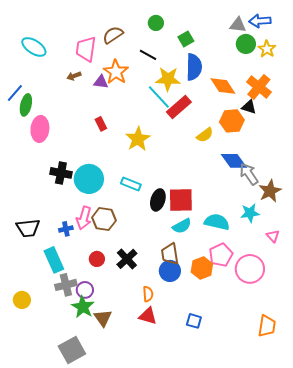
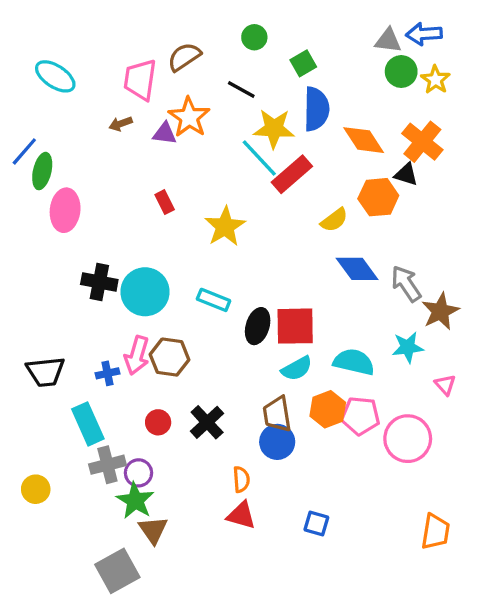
blue diamond: (234, 161) -> (357, 269), moved
pink pentagon: (221, 255) -> (360, 416), turned 30
orange hexagon: (202, 268) -> (328, 409), moved
brown triangle: (103, 318) -> (153, 530), moved

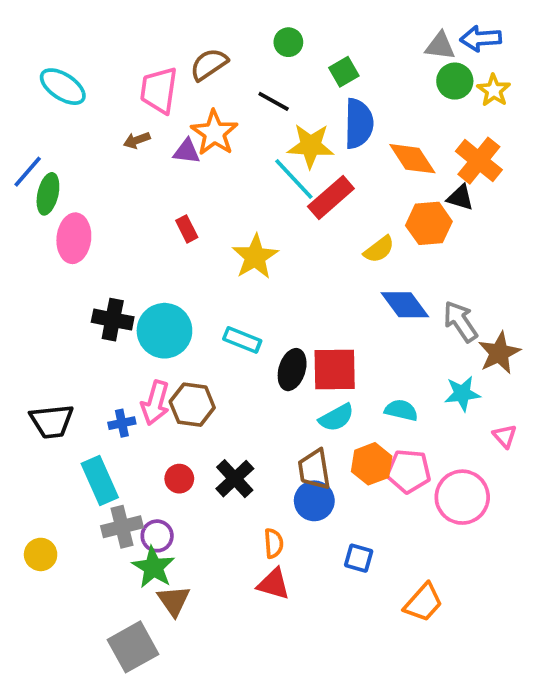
cyan semicircle: (354, 362) -> (401, 410), size x0.7
blue square: (316, 523) -> (359, 558), moved
orange trapezoid: (435, 532) -> (423, 603), moved, turned 33

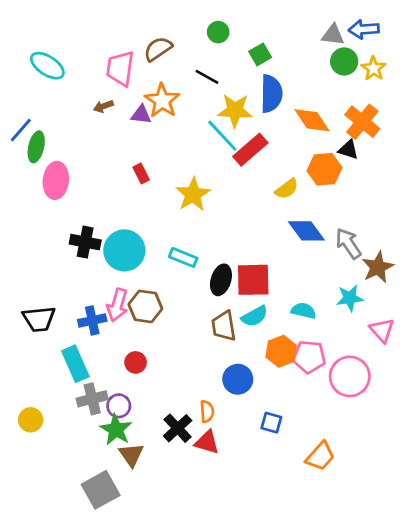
blue cross: (122, 423) -> (92, 320), size x1.4
pink triangle: (505, 436) -> (382, 330), size x1.4
brown trapezoid: (314, 469) -> (224, 326), moved
black cross: (235, 479) -> (178, 428), moved

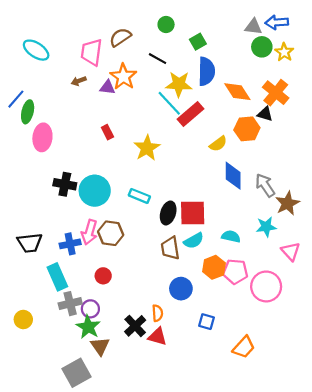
blue diamond: (306, 231) -> (233, 176), turned 36

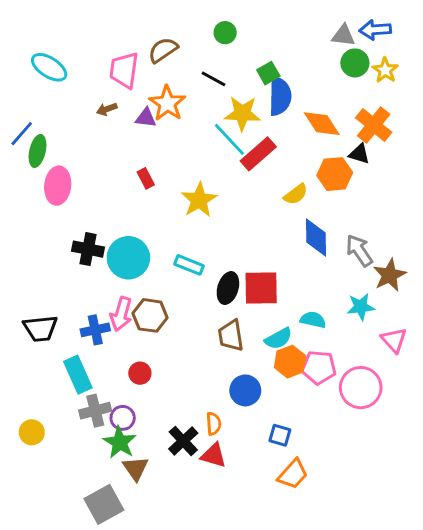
green square: (198, 42) -> (268, 73), moved
cyan semicircle: (194, 241) -> (278, 339), moved
orange trapezoid: (244, 347) -> (293, 474), moved

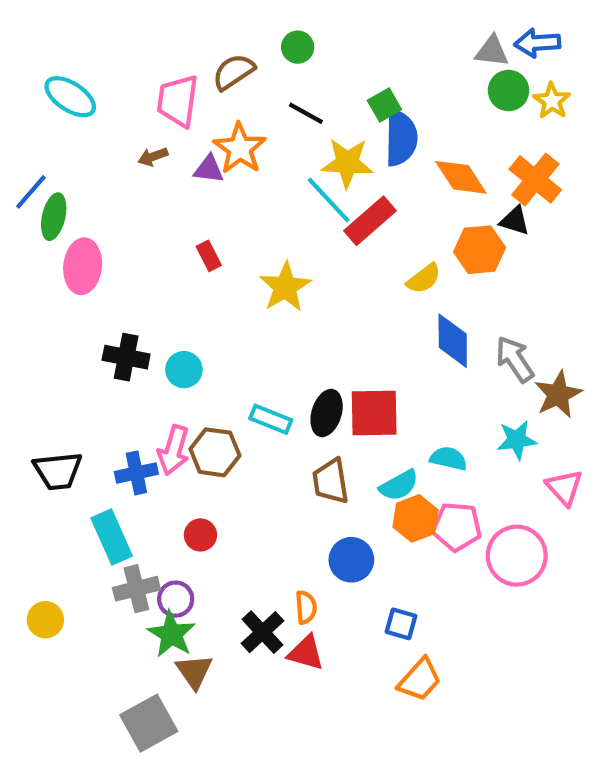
green circle: (225, 33) -> (298, 47), moved
cyan circle: (128, 258) -> (184, 370), size x0.6
cyan rectangle: (189, 265) -> (271, 419), moved

